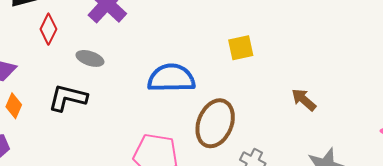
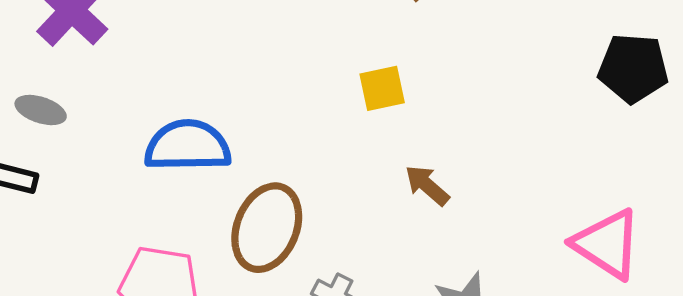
yellow square: (241, 48) -> (382, 88), moved

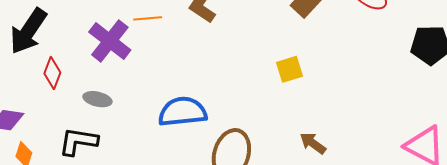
brown arrow: (427, 185) -> (313, 143), moved

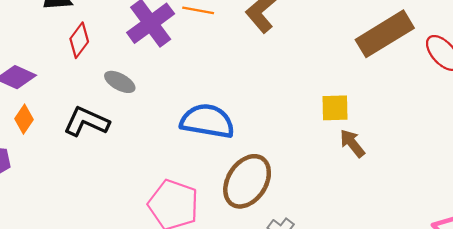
brown arrow: (313, 143) -> (352, 143), moved

